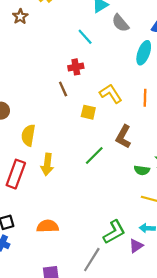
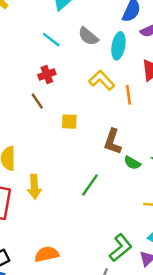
gray semicircle: (120, 23) -> (88, 36), moved
yellow L-shape: (111, 94) -> (102, 80), moved
green line: (94, 156) -> (90, 185), moved
green semicircle: (142, 170) -> (132, 163), moved, turned 32

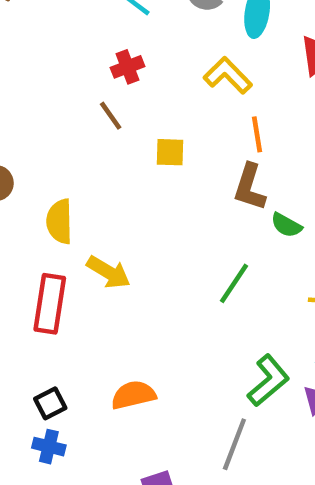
orange line: (129, 95) -> (257, 134), moved
green line: (90, 185) -> (234, 283), moved
yellow arrow: (34, 187) -> (109, 272), turned -55

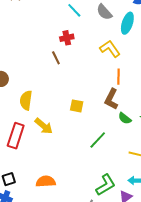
yellow square: (170, 152) -> (77, 106), moved

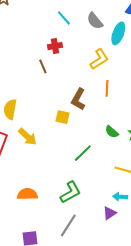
yellow L-shape: (110, 49) -> (99, 59), turned 90
brown L-shape: (111, 99) -> (78, 99), moved
green L-shape: (106, 185) -> (70, 192), moved

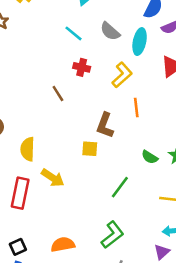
red cross: (55, 46) -> (82, 67), moved, turned 32

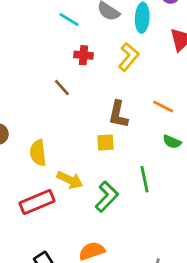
orange line: (136, 107) -> (163, 107), moved, turned -48
green line: (120, 187) -> (145, 179), turned -40
red rectangle: (20, 193) -> (37, 202), turned 64
green L-shape: (113, 235) -> (107, 197), moved

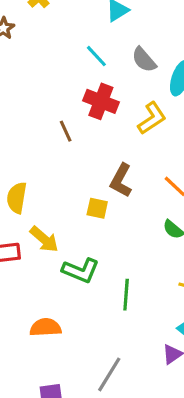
red cross: (83, 55) -> (101, 101), size x1.5
green line: (145, 179) -> (126, 295), moved
green L-shape: (107, 197) -> (81, 270), turned 52

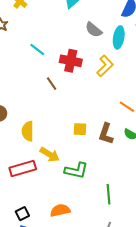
cyan line: (96, 56) -> (37, 49), moved
brown L-shape: (121, 180) -> (106, 134), moved
green line: (126, 295) -> (108, 194), moved

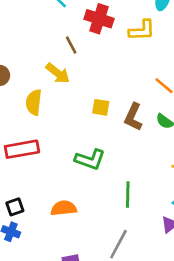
yellow L-shape: (105, 66) -> (142, 30), turned 35
yellow arrow: (50, 155) -> (58, 73), moved

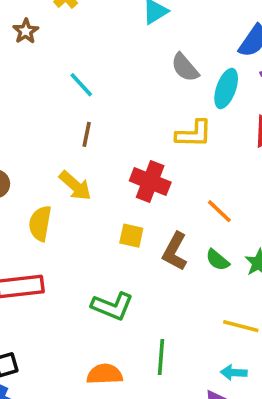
red cross: (99, 19) -> (150, 182), moved
brown line: (71, 45) -> (87, 134), moved, turned 36
orange semicircle: (64, 208) -> (105, 374), moved

